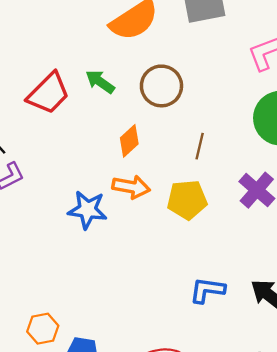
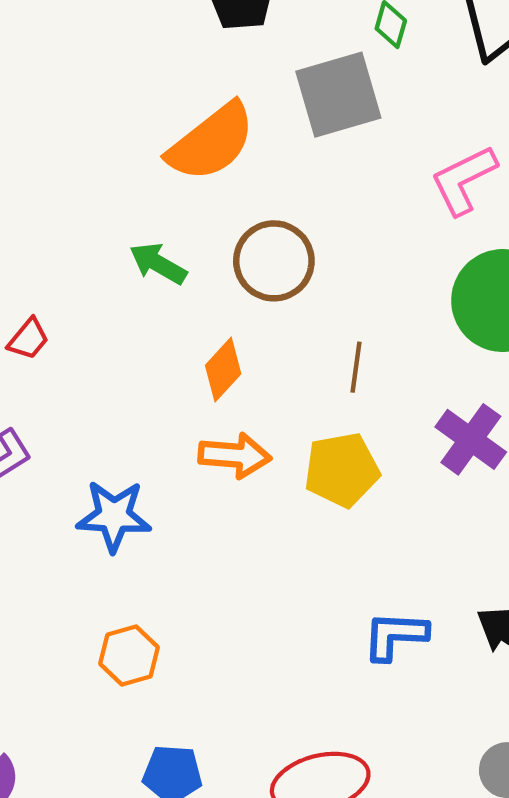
red trapezoid: (48, 93) -> (28, 339), moved, size x0.5
blue star: (88, 210) -> (114, 516), moved
orange hexagon: (43, 329) -> (129, 655), moved

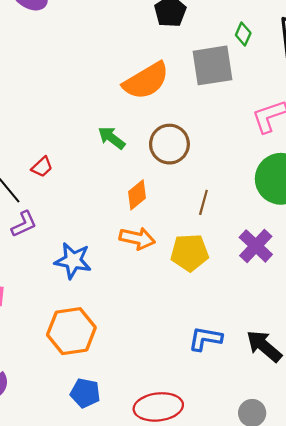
orange hexagon: (129, 655) -> (71, 331), size x1.6

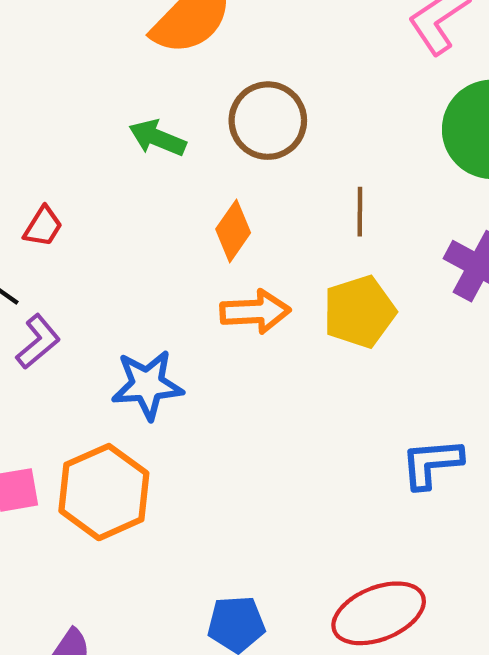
orange hexagon: (71, 331) -> (104, 492), moved

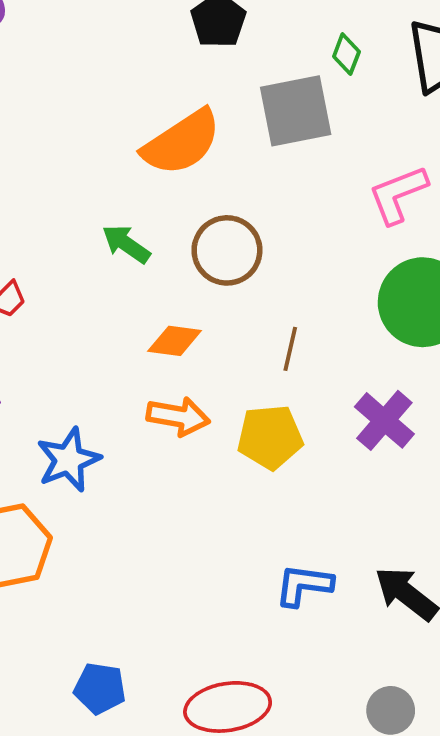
orange diamond: (233, 231) -> (175, 341), turned 50
blue star: (147, 385) -> (69, 460), turned -30

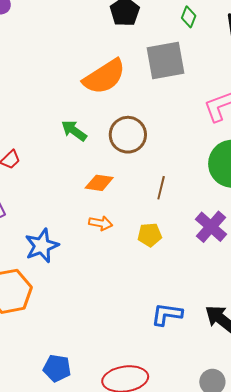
green diamond: (346, 54) -> (189, 17), moved
orange arrow: (178, 416) -> (101, 223), size x0.7
yellow pentagon: (270, 437) -> (150, 235), size x0.7

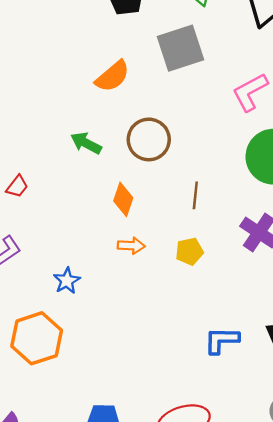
orange semicircle: (104, 77) -> (113, 76), size x0.7
orange diamond: (99, 183) -> (123, 199), turned -72
blue star: (42, 246) -> (67, 281), size x0.7

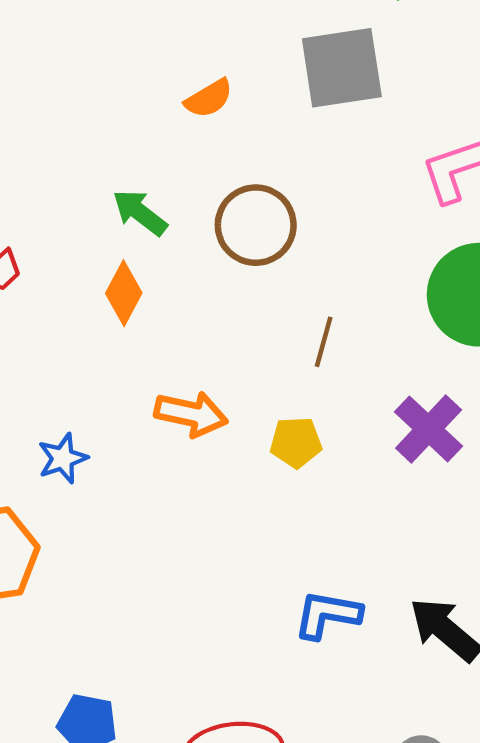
orange semicircle: (113, 76) -> (209, 98), size x0.7
orange diamond: (123, 199) -> (124, 293), moved
orange arrow: (131, 246) -> (191, 414), size x1.4

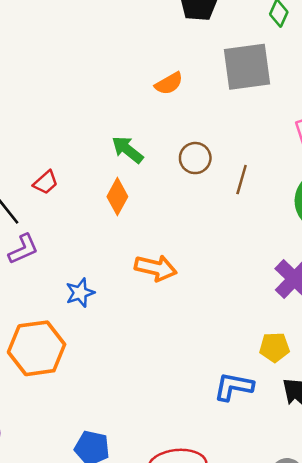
brown circle: (256, 225) -> (195, 158), size x0.7
brown line: (324, 342) -> (242, 180), moved
yellow pentagon: (296, 442) -> (274, 347), moved

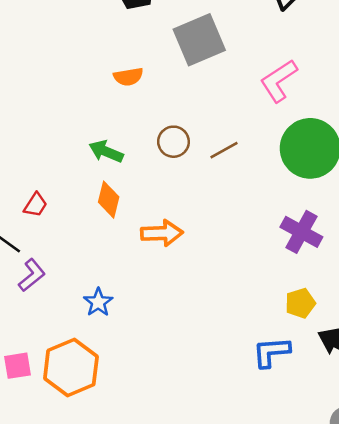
orange semicircle: (169, 83) -> (128, 77), turned 36
brown line: (242, 180) -> (224, 150), turned 60
orange arrow: (156, 268) -> (162, 233), moved

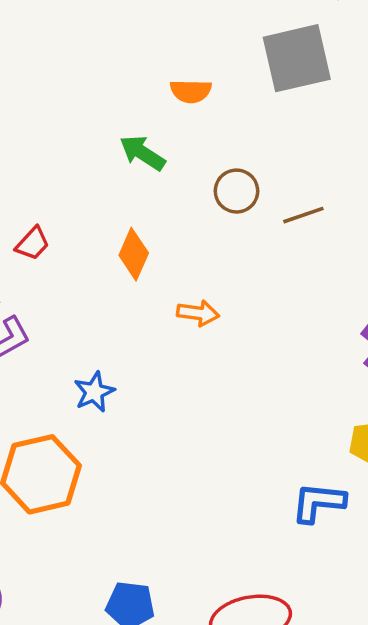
green arrow: (106, 152) -> (143, 153), moved
orange arrow: (162, 233) -> (198, 313), size x0.7

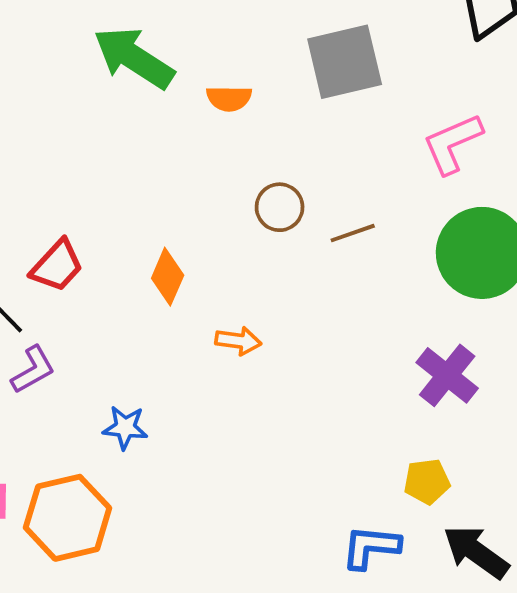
green arrow: (143, 153) -> (134, 58), moved, size x1.6
red trapezoid: (33, 244) -> (57, 266), size x1.4
blue star: (94, 392) -> (125, 427), turned 30

